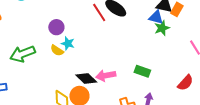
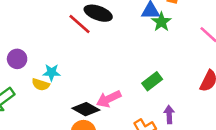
purple circle: (56, 27) -> (17, 59), moved
green rectangle: (142, 71) -> (152, 81), turned -42

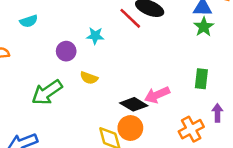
green star: (161, 22) -> (204, 27), moved
cyan star: (51, 72) -> (95, 36), moved
green rectangle: (152, 81) -> (201, 79), turned -48

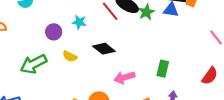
green star: (204, 27) -> (146, 12), moved
black diamond: (134, 104) -> (104, 49), moved

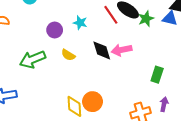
black diamond: (104, 49) -> (102, 50), turned 30
pink arrow: (124, 77) -> (122, 50), moved

